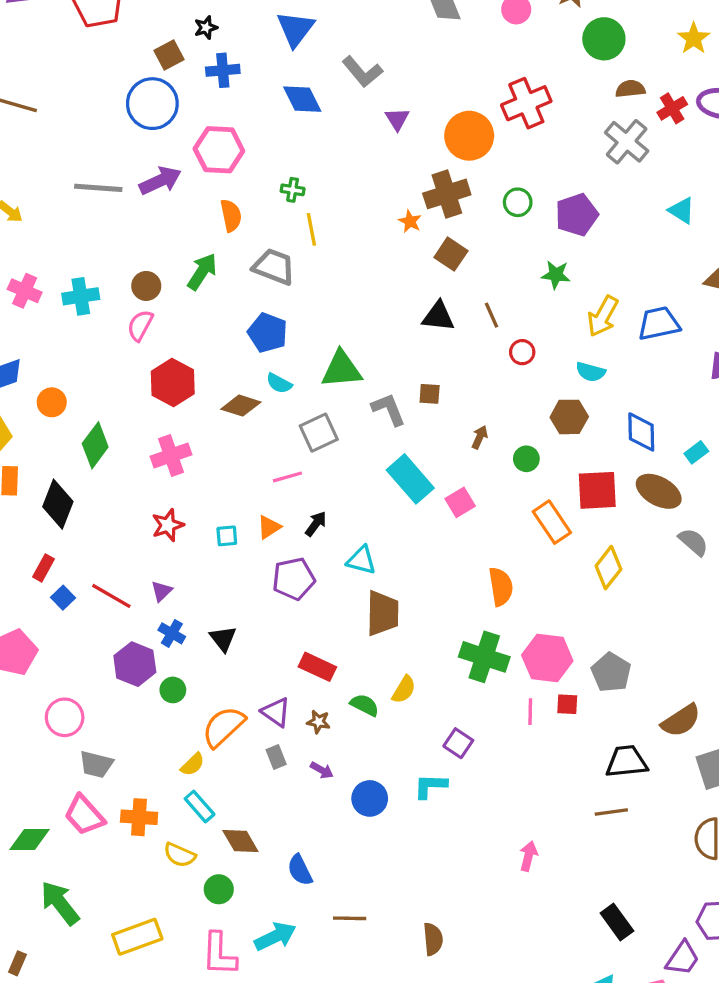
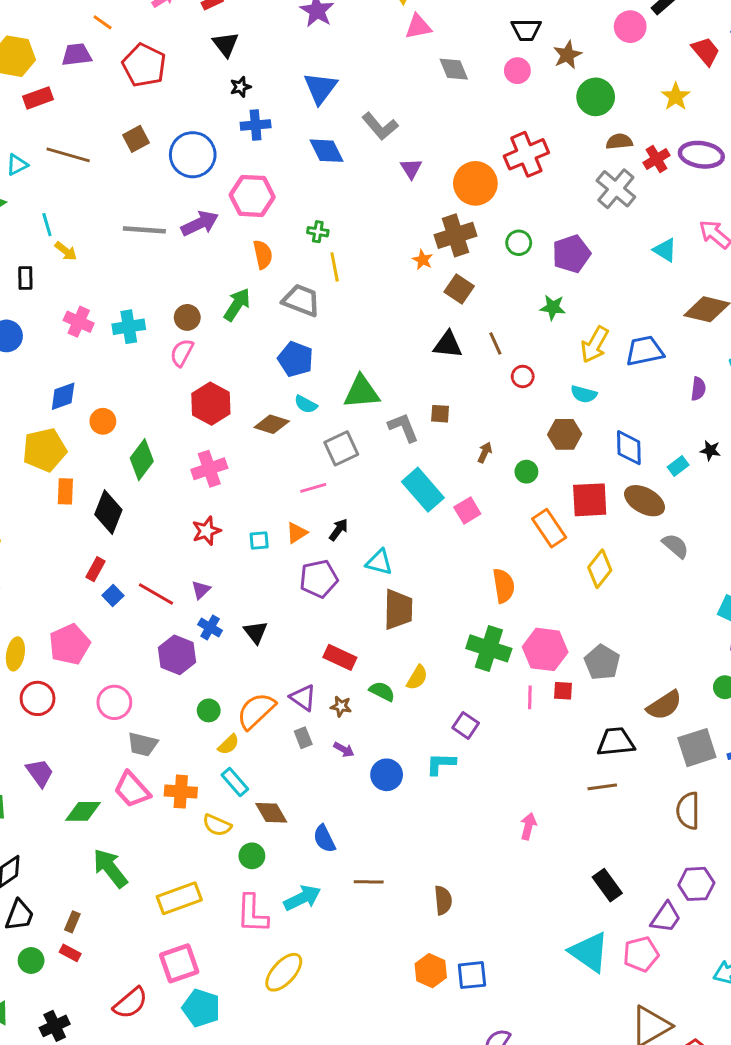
brown square: (169, 55) -> (136, 139), moved
green circle: (173, 690) -> (209, 710), moved

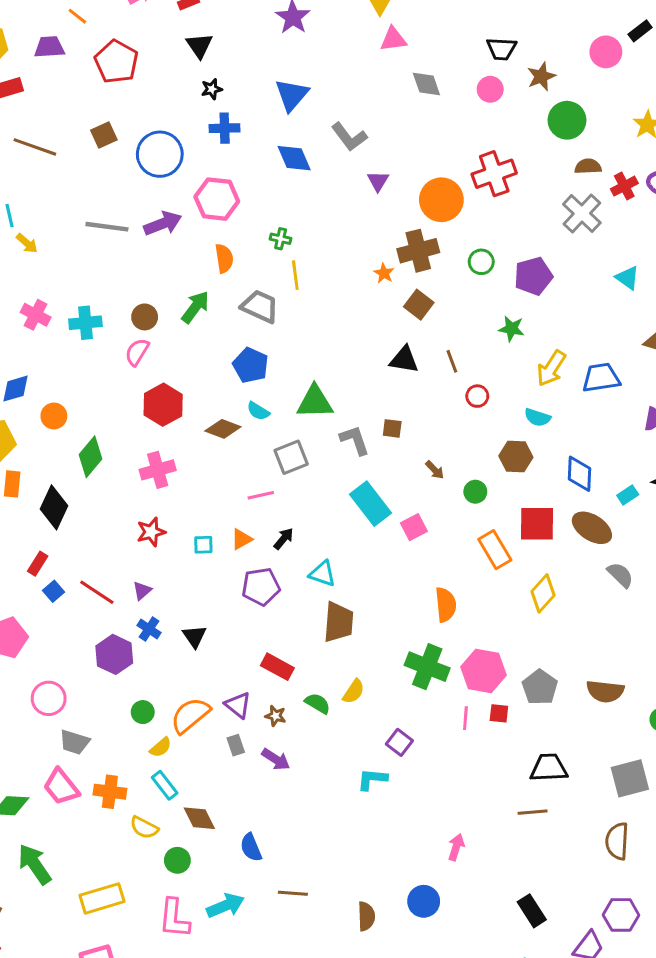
brown arrow: (485, 452) -> (435, 470), turned 108
brown semicircle: (664, 705) -> (605, 691), moved, turned 36
purple arrow: (344, 750) -> (276, 759), size x1.4
blue circle: (387, 775) -> (424, 901), moved

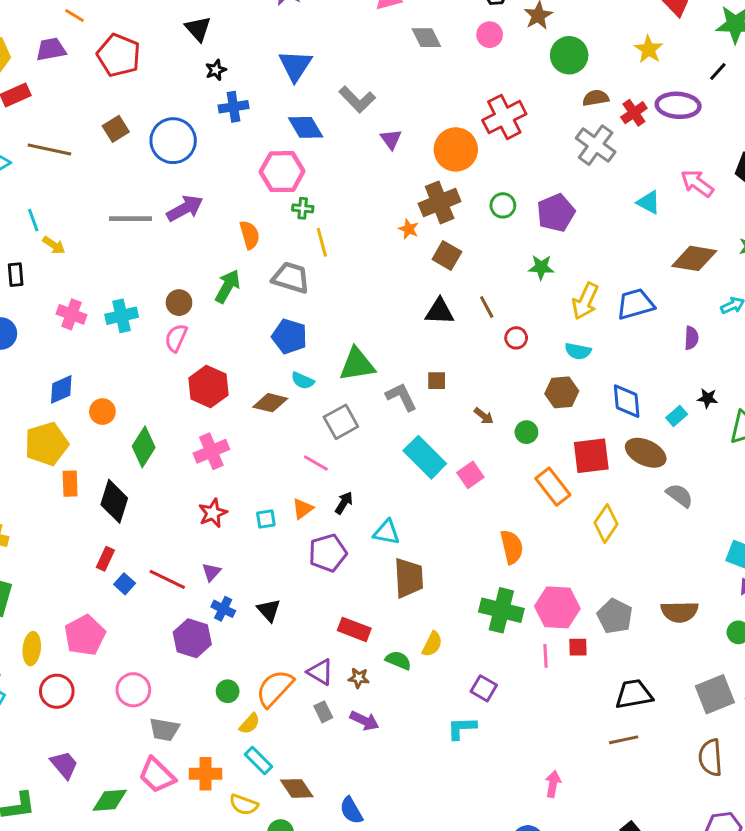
pink hexagon: (217, 199) -> (282, 172), moved
pink line: (261, 495) -> (316, 463), turned 50

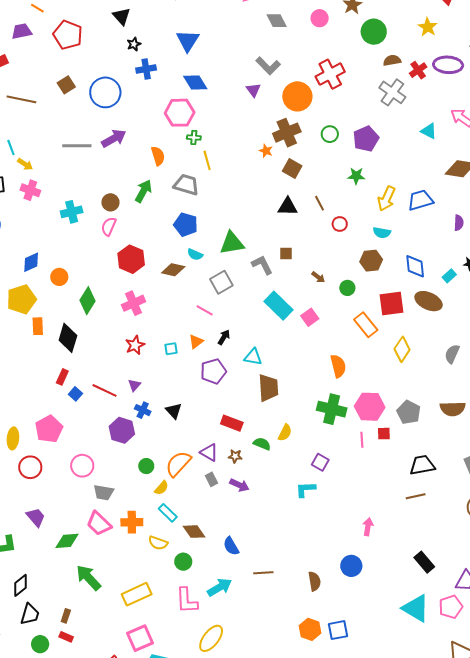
gray L-shape: (357, 99) -> (268, 66), moved
pink cross: (72, 314) -> (30, 190), moved
gray semicircle: (680, 495) -> (452, 354), moved, turned -102

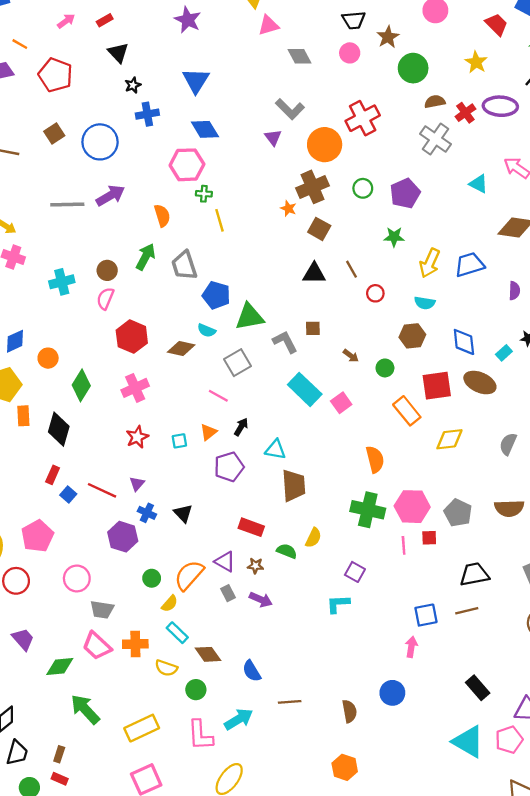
gray trapezoid: (186, 185) -> (184, 265), moved, turned -124
blue pentagon: (186, 225) -> (216, 295), moved
yellow diamond: (402, 349) -> (449, 439), turned 50
blue square: (338, 630) -> (426, 615), moved

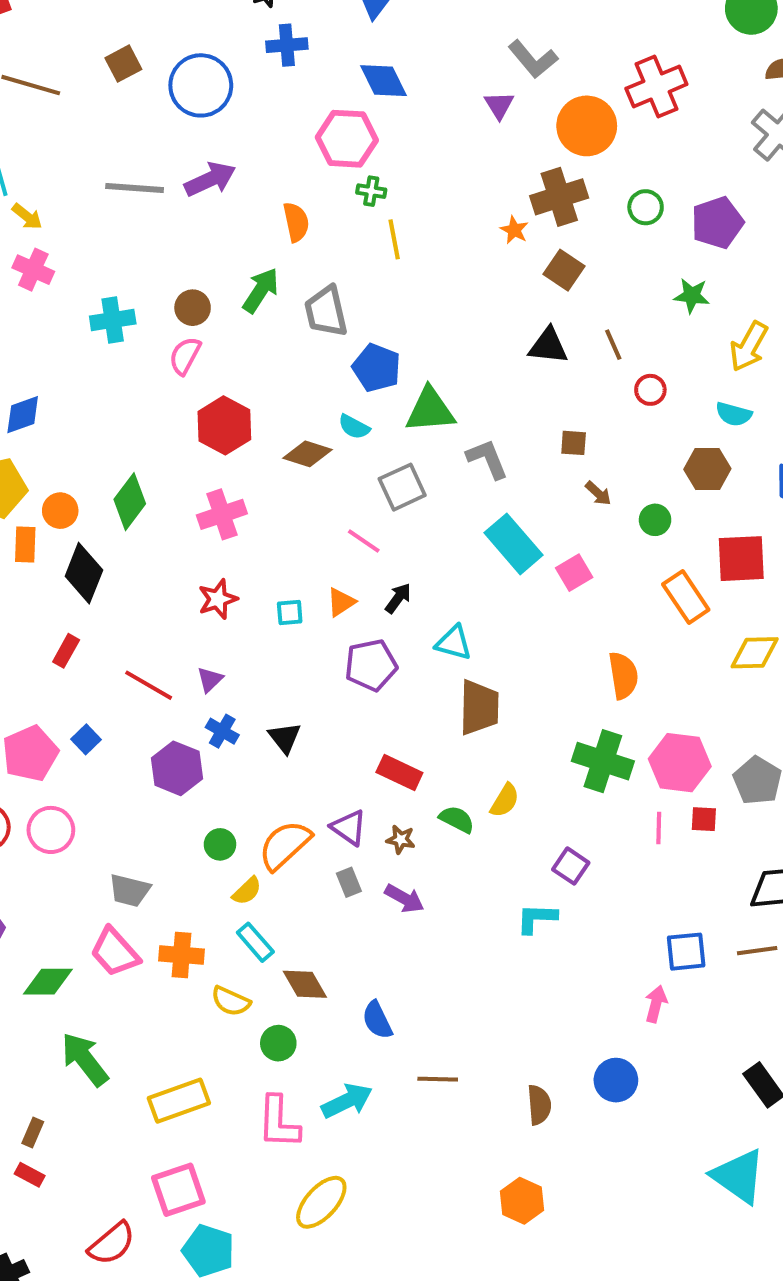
brown square: (313, 328) -> (574, 443), moved
orange circle: (48, 358) -> (60, 511), moved
blue square: (68, 494) -> (86, 739), moved
pink circle: (77, 578) -> (51, 830), moved

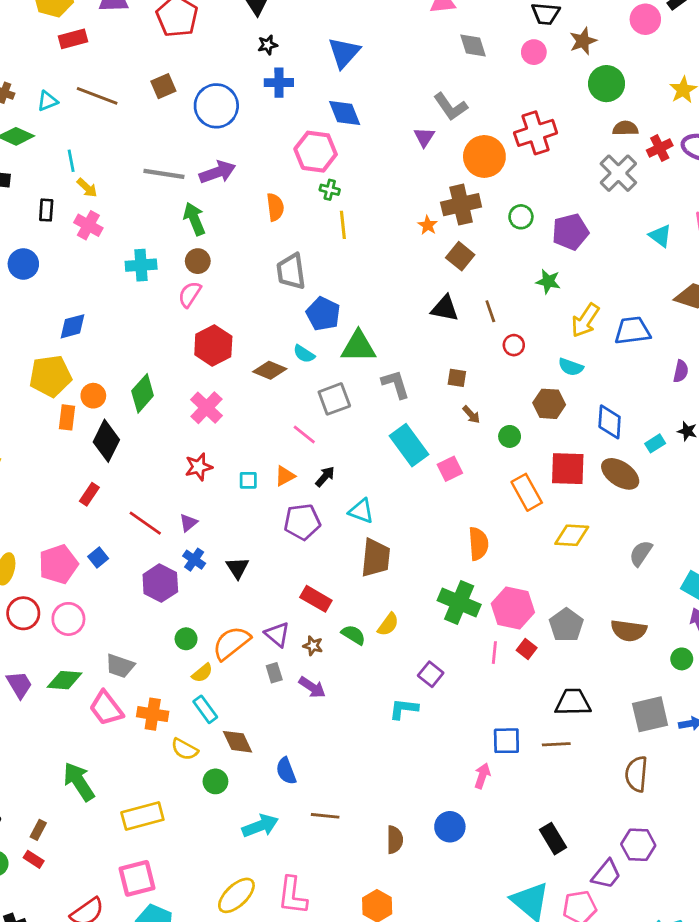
green arrow: (261, 290) -> (194, 219), moved, turned -60
pink cross: (222, 514) -> (206, 408), turned -32
red square: (704, 819) -> (527, 649), turned 30
green diamond: (48, 982) -> (65, 680), moved
pink L-shape: (279, 1122) -> (292, 896), moved

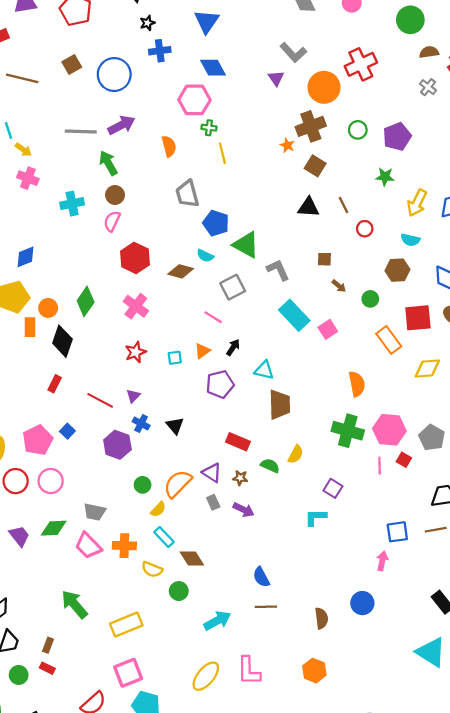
gray cross: (618, 173) -> (428, 87), size x0.6
green triangle: (358, 347) -> (246, 245), turned 36
blue semicircle: (286, 771) -> (261, 577), moved

